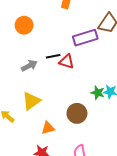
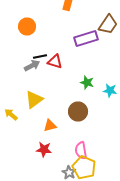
black line: (53, 56) -> (40, 56), moved
red triangle: (67, 62) -> (55, 62), moved
green star: (98, 93) -> (87, 82), moved

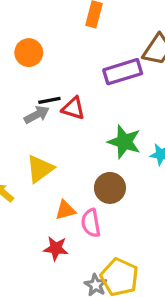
green star: (87, 82) -> (124, 142), size x1.5
pink semicircle: (81, 150) -> (91, 223), moved

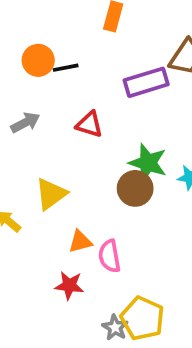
black line: (49, 100) -> (66, 68), moved
gray arrow: (37, 115) -> (25, 123), moved
brown circle: (110, 188) -> (135, 188), moved

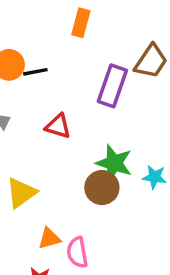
purple rectangle: (146, 82) -> (112, 86), turned -54

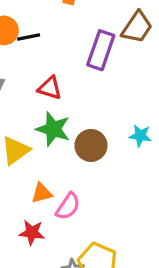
green star: (114, 163) -> (53, 129), moved
pink semicircle: (77, 252) -> (68, 206), turned -136

